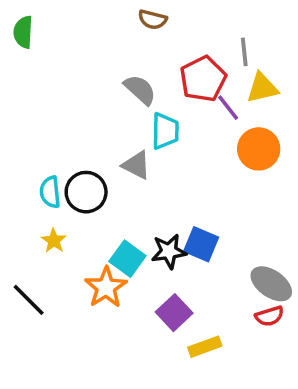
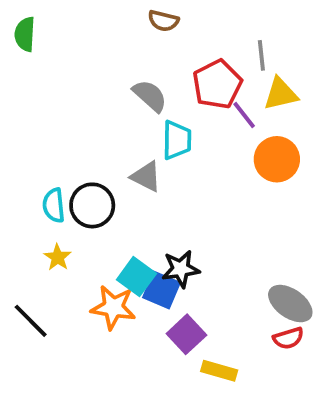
blue square: (201, 244) -> (161, 290), moved
orange star: (106, 287) -> (113, 307), turned -30
yellow rectangle: (205, 347) -> (219, 371), turned 36

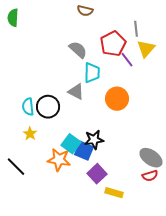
yellow triangle: (281, 94) -> (146, 49), turned -36
orange circle: (277, 159) -> (117, 99), moved

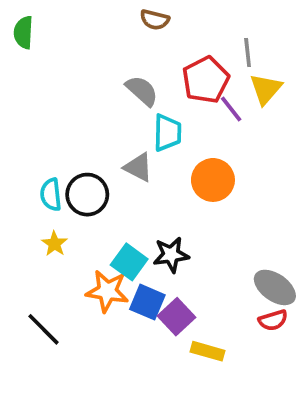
blue square: (84, 151) -> (147, 302), moved
black line: (16, 167) -> (44, 329), moved

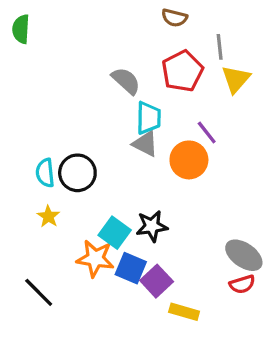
brown semicircle: (155, 20) -> (174, 18), moved
purple line: (231, 109) -> (207, 132), moved
gray triangle: (138, 167) -> (145, 144), moved

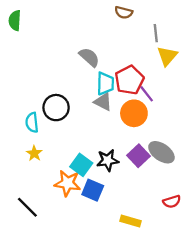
red pentagon: (182, 71) -> (129, 80), moved
black circle: (77, 173) -> (56, 108), moved
gray ellipse: (244, 255) -> (161, 152), moved
purple square: (157, 281) -> (139, 156), moved

